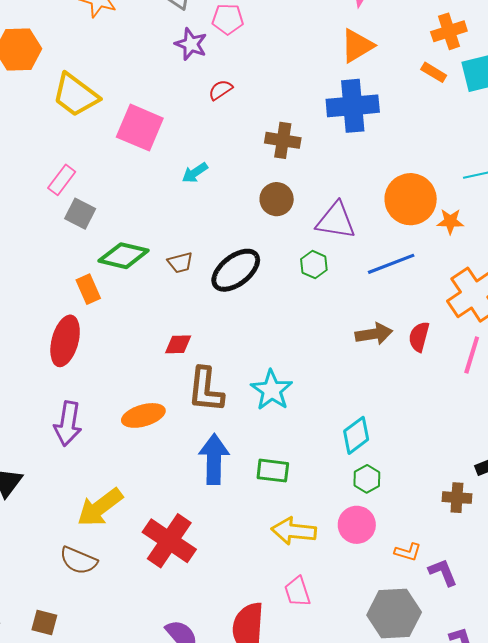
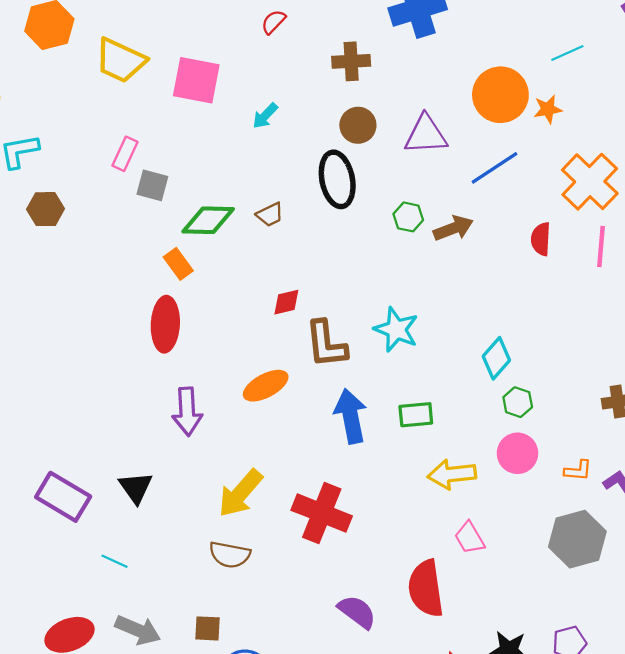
green hexagon: (314, 265) -> (408, 217), moved
black ellipse: (236, 270) -> (337, 179), moved, turned -51
brown arrow: (374, 334) -> (453, 228), moved

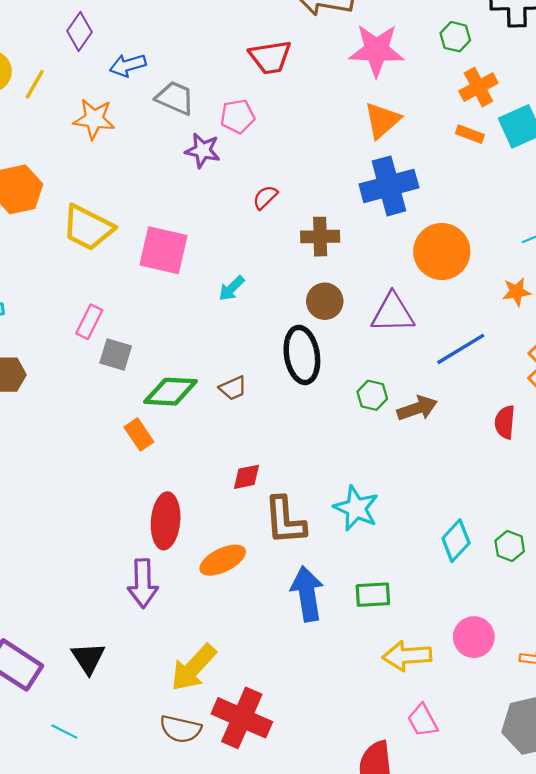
red semicircle: (273, 22) -> (265, 197), moved
orange circle: (500, 95) -> (442, 252), moved
red ellipse: (165, 324) -> (166, 521), moved
green hexagon: (518, 402) -> (510, 546), moved
red cross: (322, 513) -> (242, 718), moved

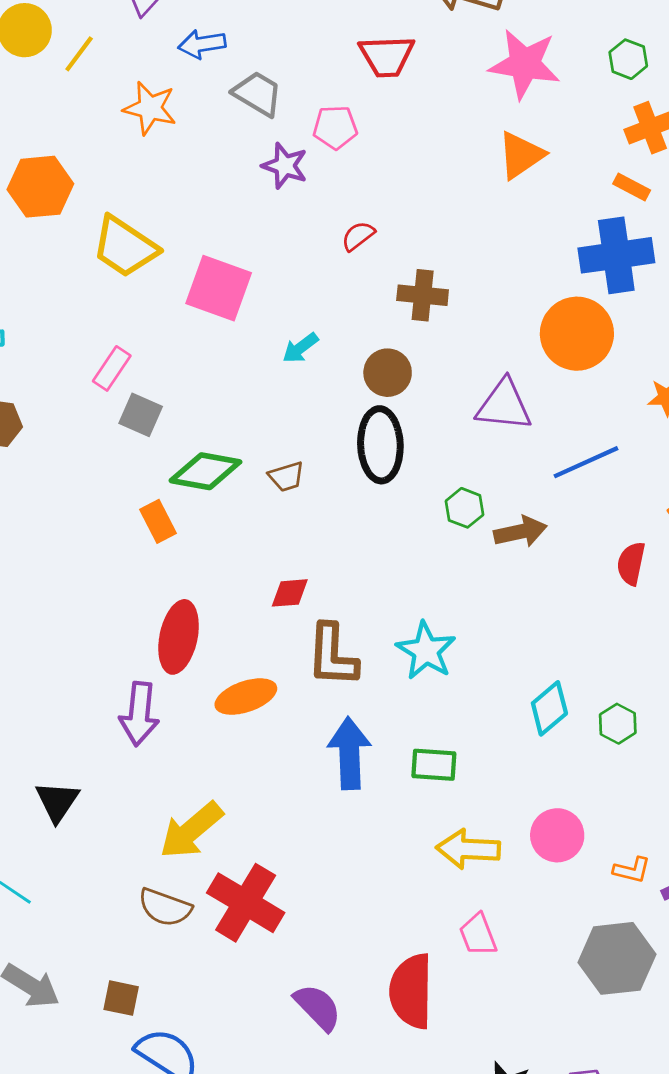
blue cross: (389, 186) -> (616, 255), moved
brown circle: (325, 301) -> (388, 373), moved

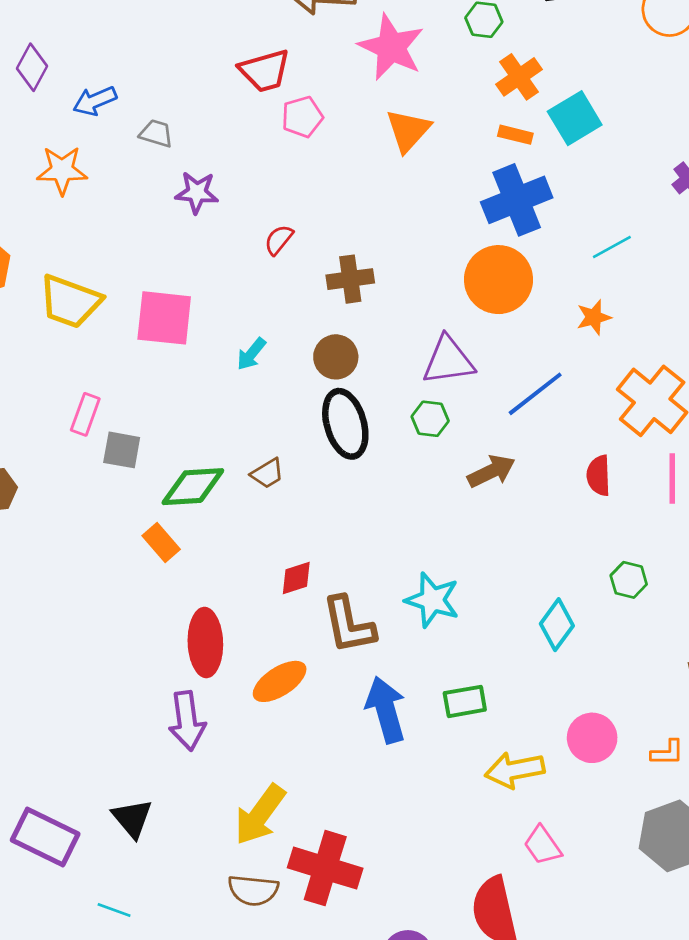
pink star: (525, 64) -> (391, 47), turned 30
gray trapezoid: (258, 94) -> (156, 133), size x0.7
pink pentagon: (335, 127) -> (302, 117), moved
green hexagon: (465, 508) -> (430, 419), moved
green hexagon: (618, 724) -> (629, 580), moved

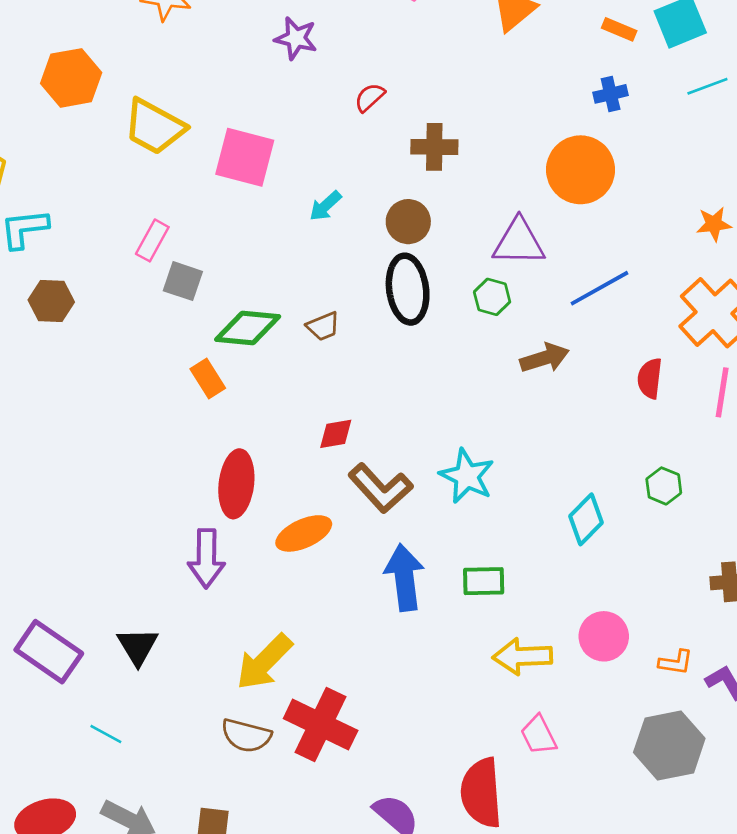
blue cross: (517, 200) -> (611, 94), size x0.5
cyan line: (612, 247) -> (707, 86), moved
orange star: (594, 317) -> (714, 224), moved
brown L-shape: (349, 625) -> (381, 488), turned -40

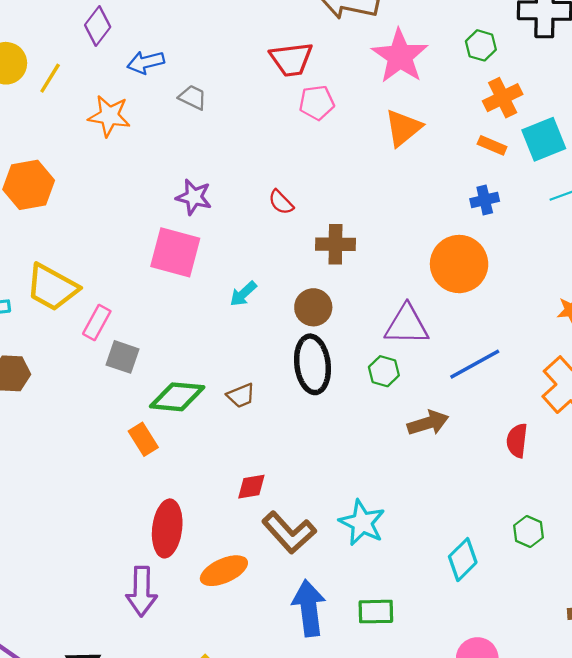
purple star: (296, 38) -> (194, 197), moved
red semicircle: (370, 97) -> (281, 202), turned -92
yellow trapezoid: (154, 127) -> (52, 287), moved

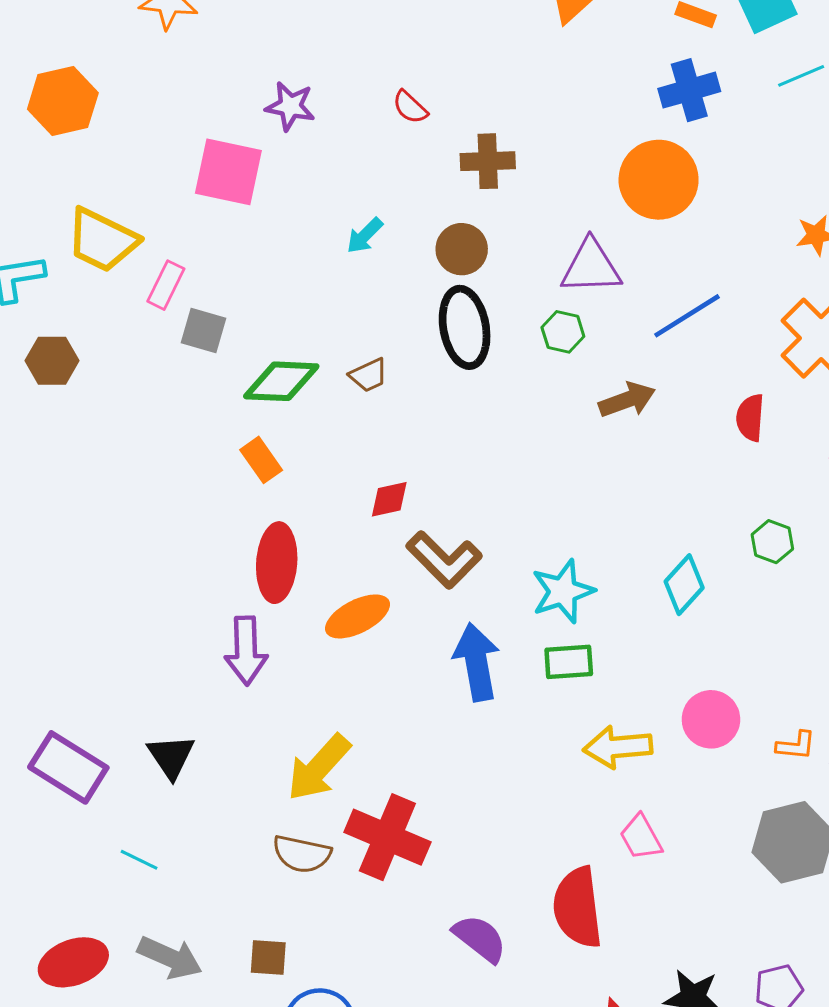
blue cross: (485, 200) -> (689, 90), size x1.5
pink square: (175, 252) -> (228, 172), moved
orange rectangle: (143, 439) -> (261, 460), moved
cyan star: (362, 523) -> (563, 591), moved, turned 30

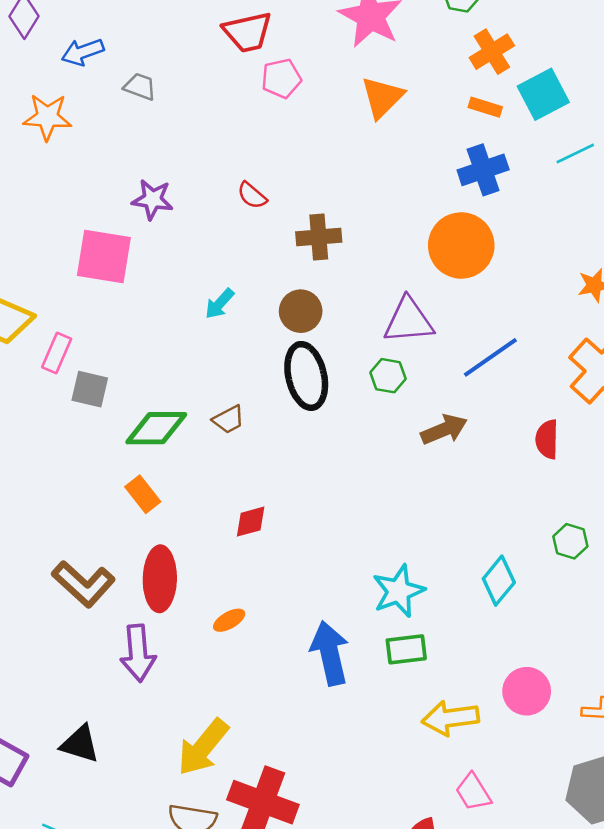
brown L-shape: (444, 560) -> (83, 584), moved
orange ellipse: (357, 616) -> (229, 620), size x0.6
black triangle: (171, 756) -> (80, 744), turned -36

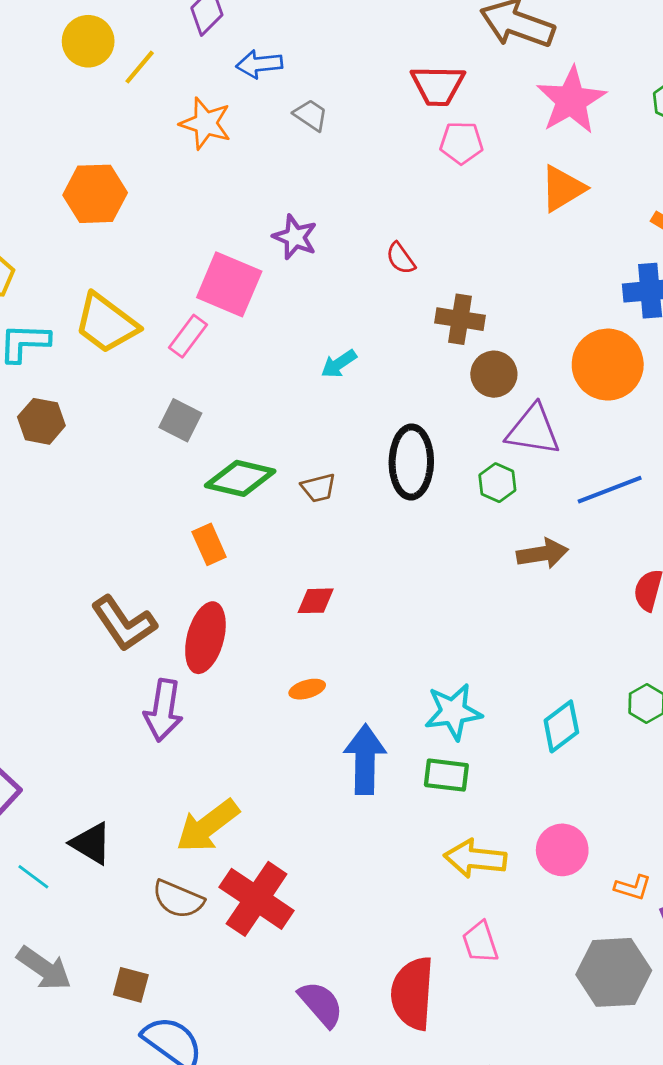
brown circle: (301, 311) -> (494, 374), moved
pink rectangle: (57, 353) -> (188, 336), moved
orange ellipse: (229, 620) -> (307, 689), moved
black triangle: (80, 744) -> (91, 843), moved

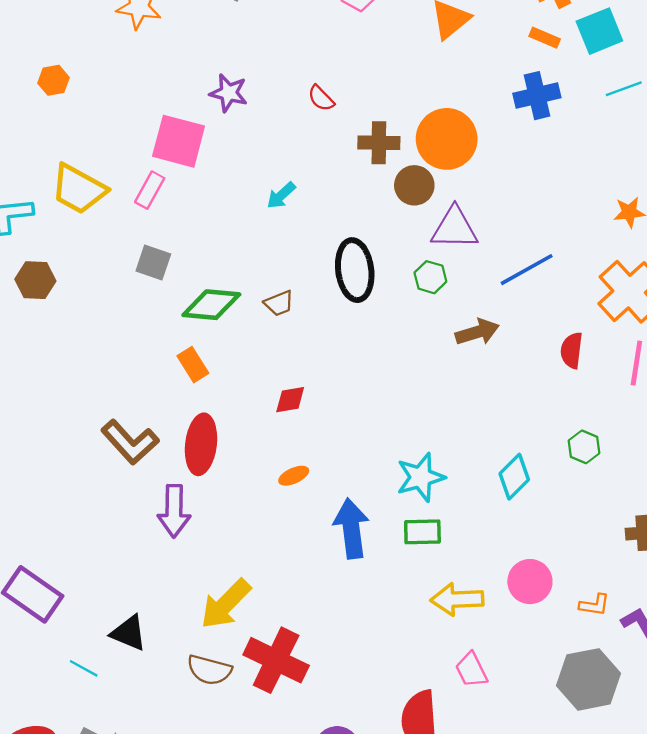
orange hexagon: (95, 194) -> (54, 80), size x0.6
orange circle: (608, 365) -> (447, 139), moved

